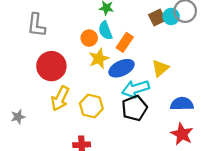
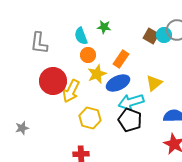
brown square: (157, 18) -> (151, 36), turned -35
cyan semicircle: (105, 31) -> (81, 36), moved
yellow arrow: (60, 98) -> (71, 91), moved
black pentagon: (134, 108) -> (130, 120), turned -30

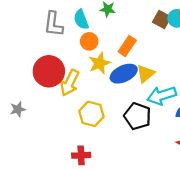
gray L-shape: (39, 43) -> (53, 24), moved
yellow triangle: (154, 83) -> (146, 74), moved
cyan arrow: (131, 102) -> (162, 95), moved
gray star: (22, 128) -> (18, 109), moved

